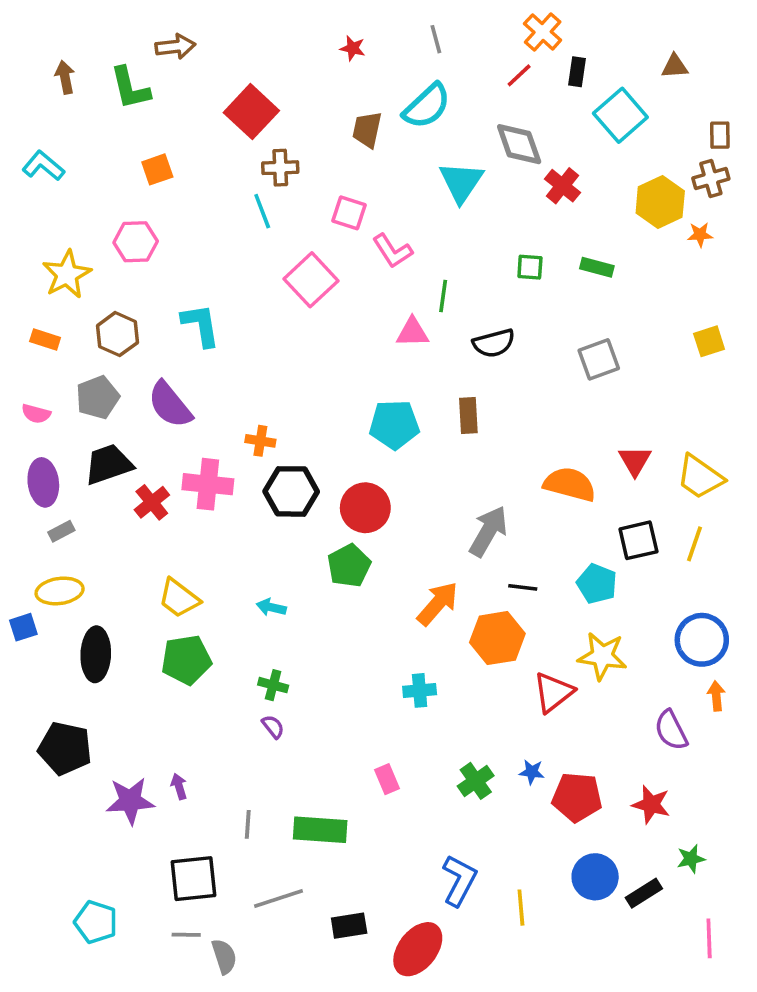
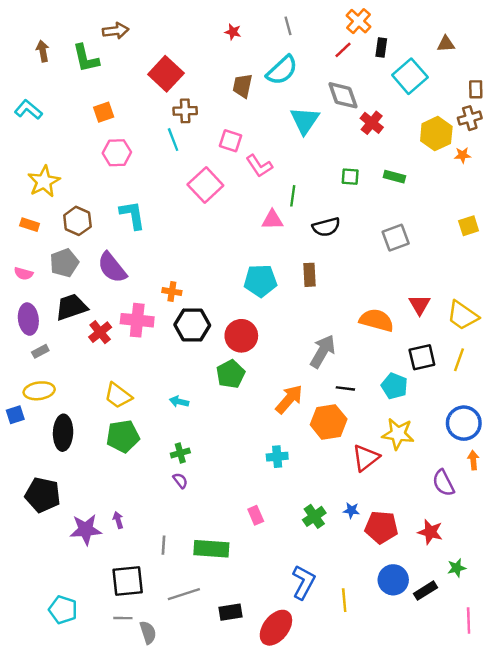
pink hexagon: (136, 242) -> (117, 153), moved
green cross: (273, 685) -> (180, 453), turned -30

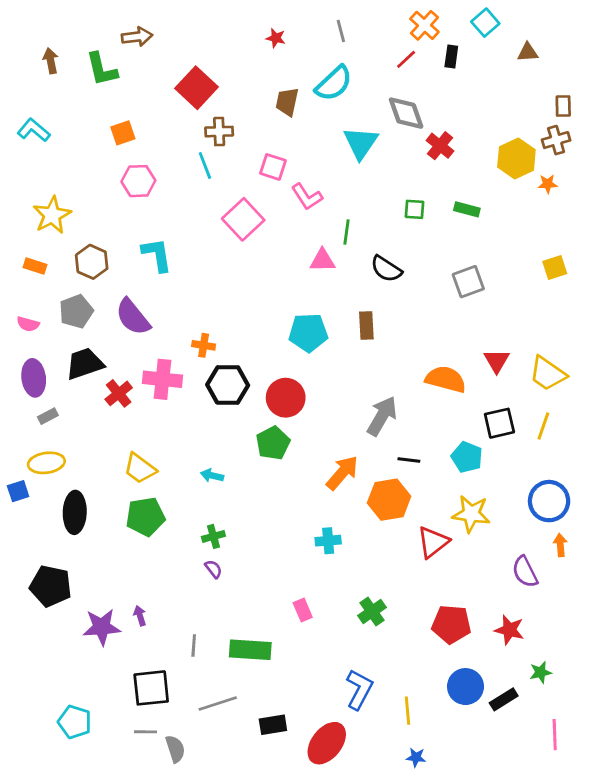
cyan square: (410, 76) -> (485, 23), moved, size x0.7
black semicircle: (326, 227) -> (386, 269), turned 48
blue star: (351, 510) -> (416, 757), moved

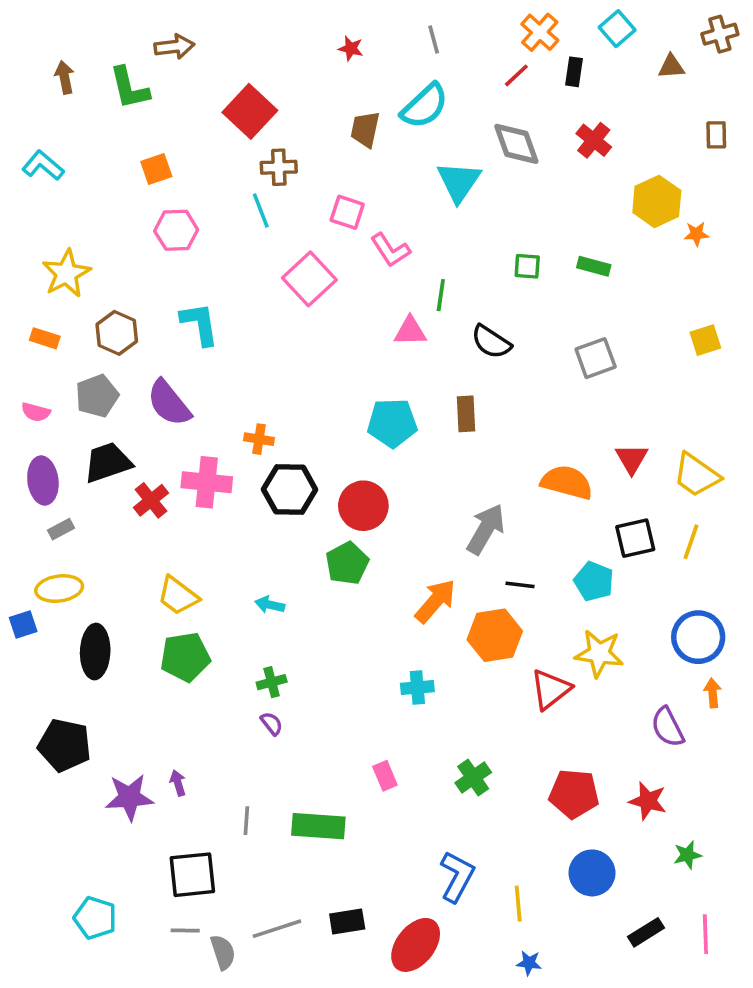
brown cross: (556, 140) -> (720, 34), moved
red cross: (440, 146) -> (594, 140), moved
black rectangle: (504, 699) -> (646, 932), moved
gray line: (218, 704) -> (277, 929), moved

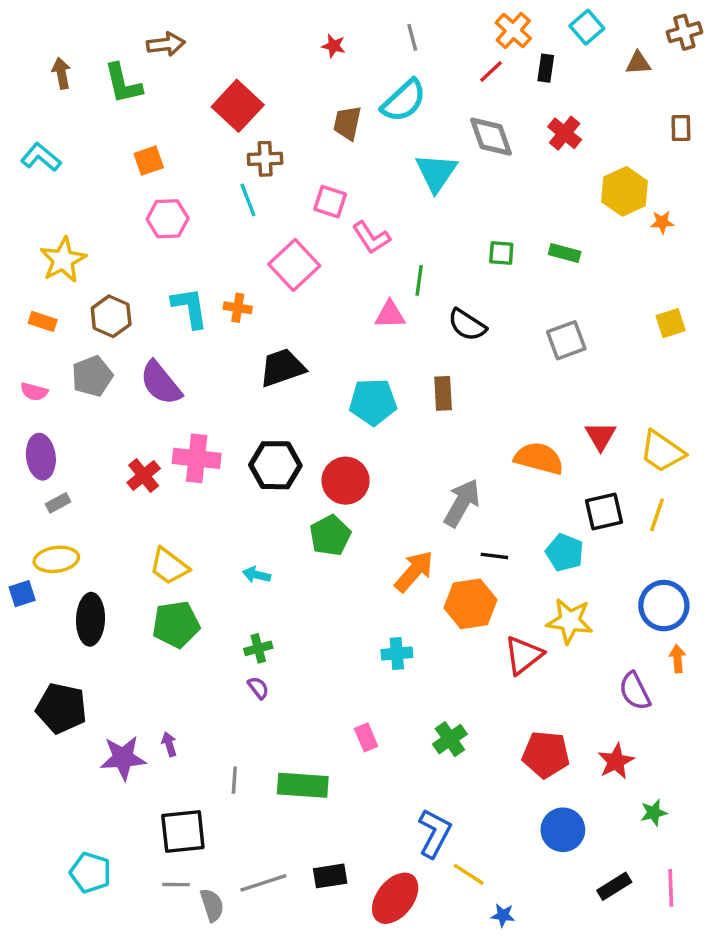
orange cross: (259, 439) -> (238, 308), moved
black trapezoid: (108, 462) -> (282, 368), moved
red star: (648, 801) -> (616, 761), turned 30
yellow line: (518, 904) -> (469, 874), moved, turned -52

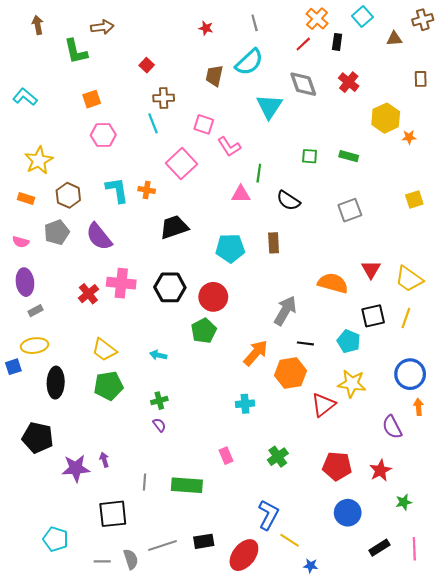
brown arrow: (61, 73) -> (38, 25), moved
red square: (238, 106) -> (147, 65), size x0.5
gray line: (176, 885) -> (102, 561), moved

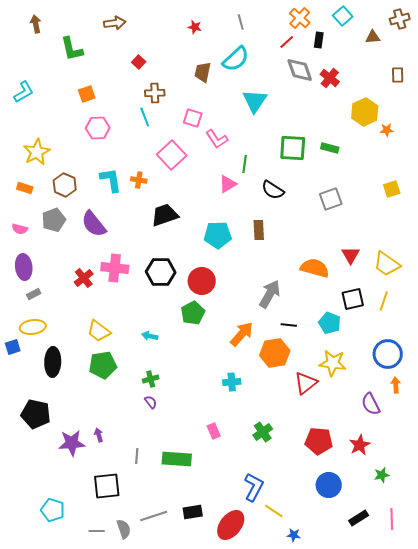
brown arrow: (102, 27) -> (115, 23), moved
gray diamond: (303, 84) -> (300, 70), moved
cyan L-shape: (25, 97) -> (24, 92), turned 110
green square: (310, 156) -> (293, 148), size x1.8
pink triangle: (241, 194) -> (228, 184), turned -30

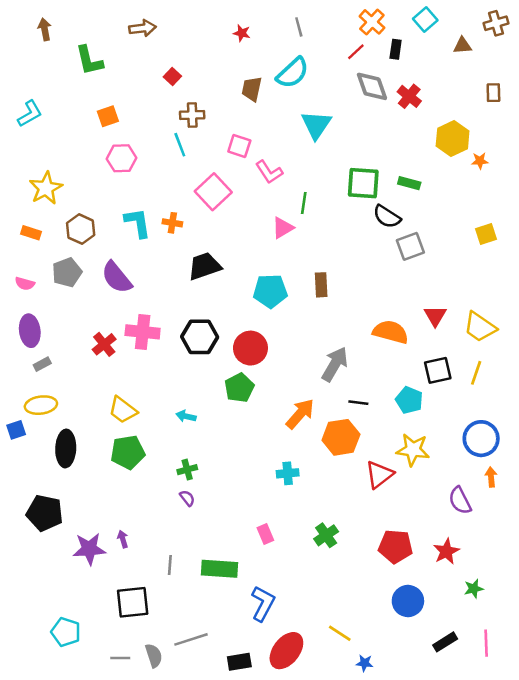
black semicircle: (273, 190) -> (387, 217), moved
blue L-shape: (254, 487) -> (263, 603), moved
black rectangle: (193, 512) -> (239, 662), moved

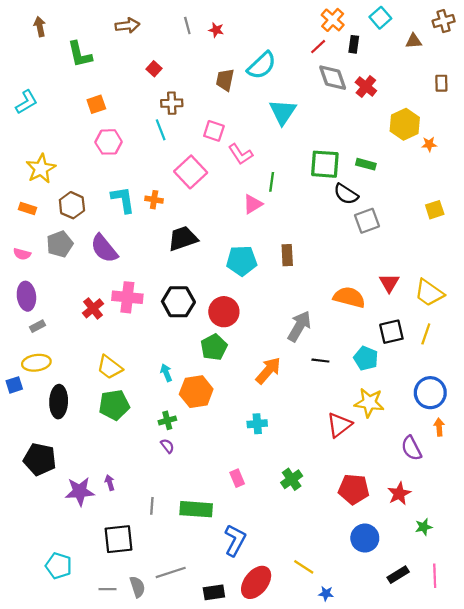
gray line: (299, 27) -> (187, 25), moved
cyan arrow: (186, 416) -> (166, 373), turned 56
orange hexagon: (341, 437) -> (196, 392), moved

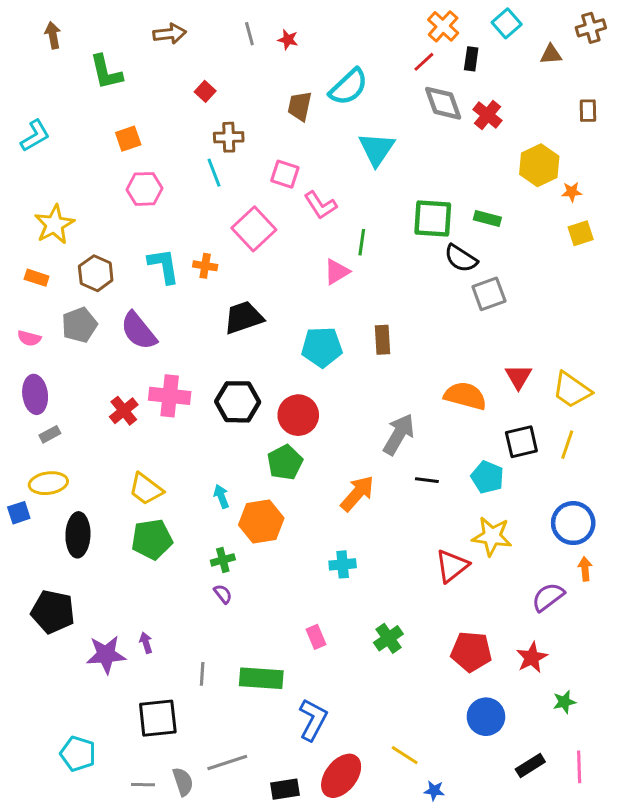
yellow square: (435, 210) -> (581, 233), moved
purple semicircle: (411, 448) -> (548, 597), turned 80

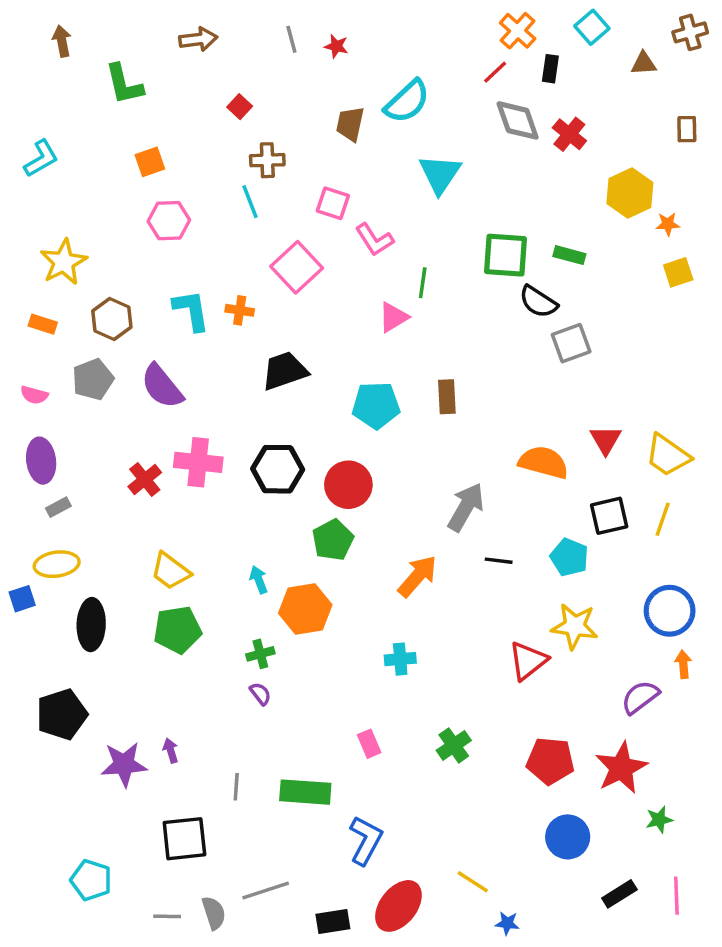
black pentagon: (53, 612) -> (62, 714), turned -30
red star: (532, 658) -> (621, 768), size x1.4

